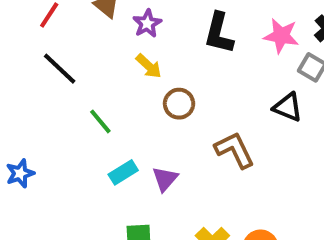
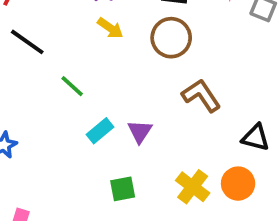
brown circle: (179, 104) -> (171, 38), moved, size x1.4
black triangle: (288, 107) -> (256, 138), moved

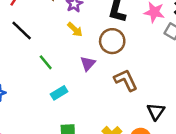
purple triangle: (140, 131) -> (88, 64), moved
black triangle: (256, 138) -> (156, 111), turned 42

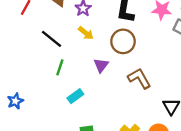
black line: (22, 30) -> (52, 39), moved
green line: (46, 62) -> (60, 67), turned 63

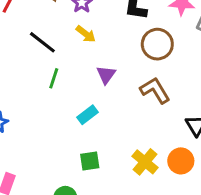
brown circle: (123, 41) -> (157, 44), moved
cyan rectangle: (75, 96) -> (88, 115), moved

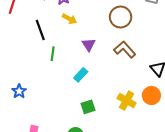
black line: (42, 42) -> (40, 30), turned 42

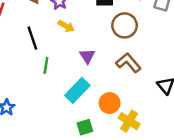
cyan rectangle: (81, 75) -> (77, 90), size x1.5
orange circle: (151, 95) -> (110, 103), moved

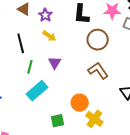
purple triangle: (87, 56) -> (55, 63), moved
cyan rectangle: (77, 90) -> (37, 91), moved

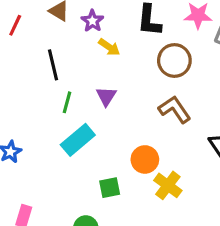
yellow arrow: (49, 36) -> (109, 47), moved

